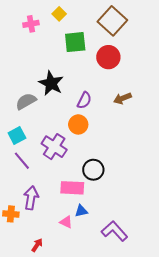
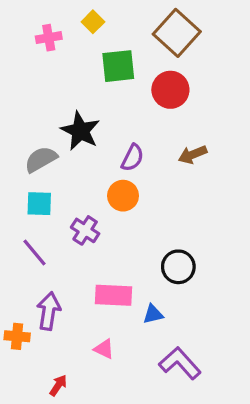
cyan square: (17, 136) -> (39, 204), moved, turned 30
purple cross: (54, 147) -> (85, 230), size x0.7
black circle: (93, 170) -> (178, 267), moved
blue triangle: (81, 211) -> (153, 314), moved

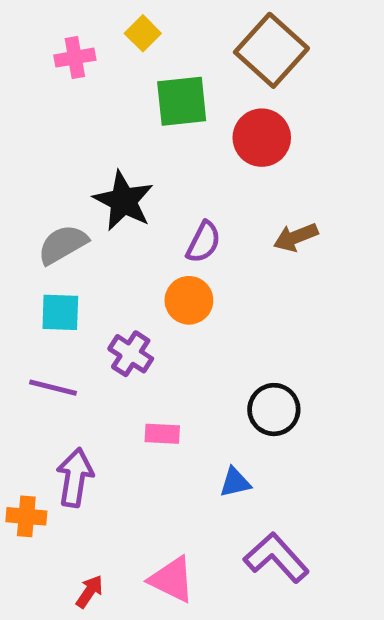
purple line: (34, 253) -> (53, 388), turned -36
pink rectangle: (114, 295) -> (162, 434), moved, size x0.6
pink triangle: (104, 349) -> (172, 579), moved, size x1.5

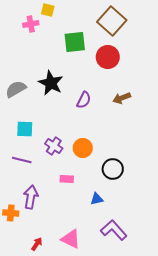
yellow square: (143, 33) -> (48, 10), moved, turned -32
gray semicircle: (63, 244) -> (16, 89), moved
orange circle: (189, 300) -> (83, 148), moved

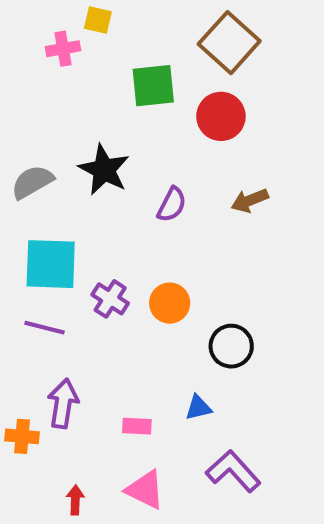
cyan square: (25, 129) -> (51, 264), size x1.6
pink rectangle: (67, 179) -> (137, 426), moved
red arrow: (37, 244) -> (75, 500), turned -32

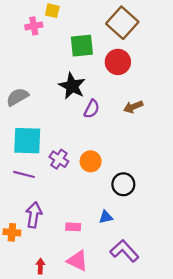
black star: (104, 170) -> (72, 86), moved

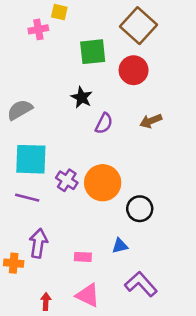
black star: (72, 86) -> (82, 97), size x0.7
orange circle: (91, 161) -> (103, 183), size x1.5

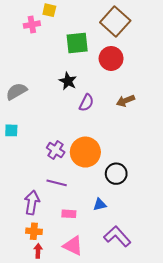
cyan square: (31, 159) -> (11, 130), moved, size x0.5
purple line: (27, 198) -> (57, 183), moved
orange cross: (14, 263) -> (34, 231), moved

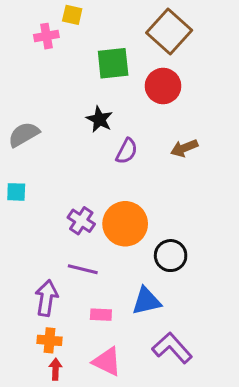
blue triangle: (100, 205) -> (146, 301), size x1.5

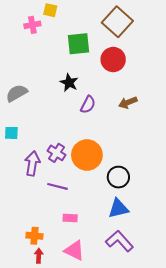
purple arrow: (46, 298) -> (32, 163), moved
blue triangle: (146, 301) -> (118, 208), moved

